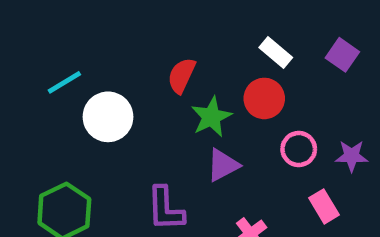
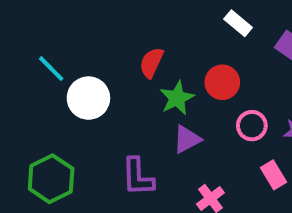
white rectangle: (276, 53) -> (238, 23), moved
cyan line: (64, 82) -> (51, 69), turned 76

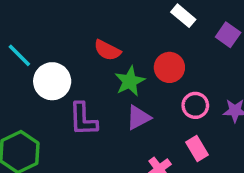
red semicircle: (151, 63) -> (107, 50), turned -88
pink rectangle: (273, 175) -> (197, 149), moved
purple L-shape: (138, 177) -> (83, 119), moved

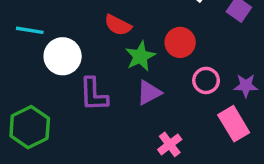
cyan line: (19, 55) -> (30, 30), turned -36
pink rectangle: (197, 149) -> (234, 124), moved, size x1.4

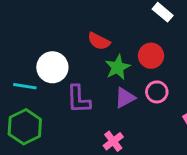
cyan line: (30, 30) -> (25, 86), moved
pink circle: (206, 80) -> (157, 92), moved
pink cross: (170, 144) -> (113, 141), moved

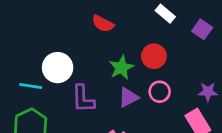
red semicircle: (99, 41) -> (103, 24), moved

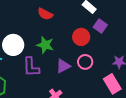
purple square: (202, 29) -> (100, 26), moved
green star: (121, 68) -> (45, 45), moved, turned -30

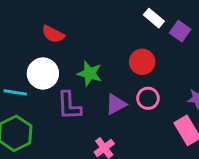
red semicircle: (45, 14) -> (53, 34), moved
purple square: (100, 26) -> (180, 31), moved

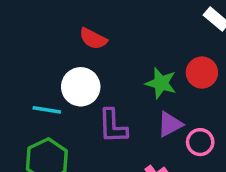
green star: (90, 73) -> (161, 83), moved
pink circle: (148, 98) -> (200, 142), moved

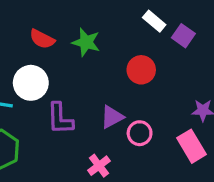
green star: (161, 83) -> (86, 42), moved

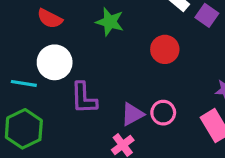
red semicircle: (42, 39) -> (50, 19), moved
purple triangle: (112, 117) -> (132, 114), moved

